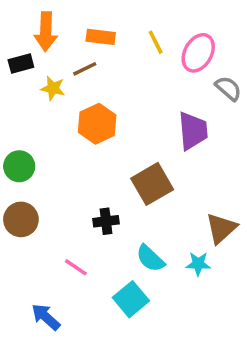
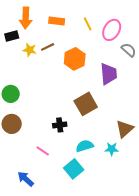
brown line: (85, 69) -> (48, 47), moved
orange hexagon: (97, 124) -> (75, 59), moved
cyan semicircle: (150, 258) -> (85, 146), turned 120

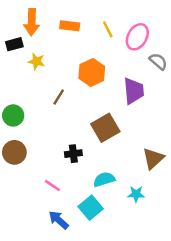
brown line: (48, 47) -> (59, 97), moved, turned -32
cyan star: (112, 149) -> (136, 194), moved
blue arrow: (26, 179) -> (59, 220), moved

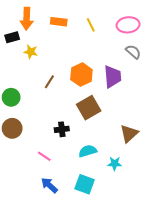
pink ellipse: (137, 37) -> (128, 25), moved, turned 55
orange hexagon: (92, 72) -> (81, 75), moved
cyan square: (91, 208) -> (85, 184), moved, turned -30

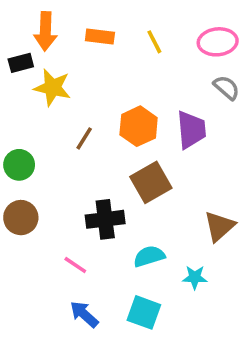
yellow star: (31, 52) -> (52, 88), size x1.5
black cross: (62, 129) -> (105, 219), size x1.5

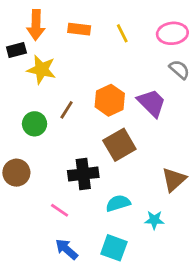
purple trapezoid: (191, 130) -> (152, 103), turned -40
green circle: (19, 165) -> (35, 124), moved

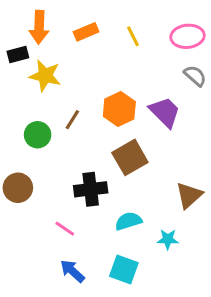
orange rectangle: (79, 29) -> (86, 32), turned -30

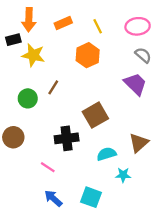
orange hexagon: (119, 109) -> (88, 55), moved
purple trapezoid: (165, 112) -> (135, 84), moved
cyan semicircle: (128, 221) -> (106, 154), moved

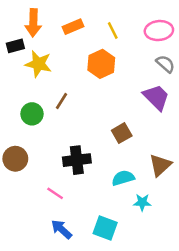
brown square: (95, 115) -> (122, 133), moved, size x0.7

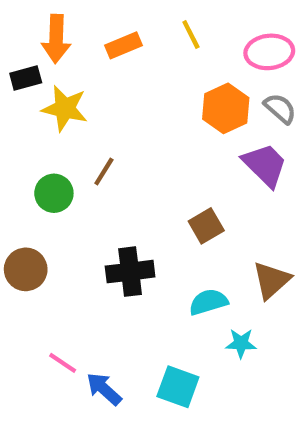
yellow line: (113, 31) -> (191, 34), moved
orange hexagon: (101, 64) -> (226, 108), moved
pink line: (55, 193) -> (63, 363), moved

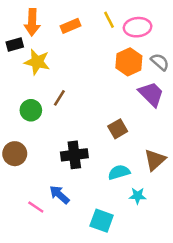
pink ellipse: (269, 52) -> (138, 27), moved
blue arrow: (104, 389) -> (59, 195), moved

